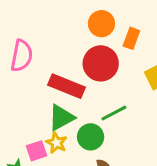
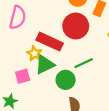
yellow star: (56, 143) -> (34, 53), moved
pink square: (36, 151) -> (23, 76), moved

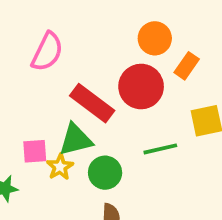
yellow star: (34, 53) -> (60, 167), moved
green line: (84, 63) -> (160, 149), moved

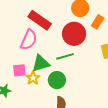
pink semicircle: (47, 52) -> (29, 40), moved
red rectangle: (92, 103) -> (40, 20), moved
green line: (160, 149) -> (65, 56), moved

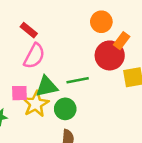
red rectangle: (40, 20) -> (29, 30), moved, size x0.6
red circle: (74, 34) -> (110, 55), moved
yellow star: (33, 78) -> (36, 104), size x1.5

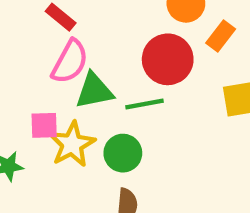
red circle: (110, 55) -> (168, 59), moved
green triangle: (47, 86) -> (94, 91), moved

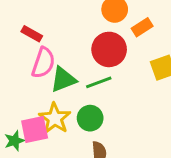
orange rectangle: (221, 36) -> (142, 27), turned 30
pink square: (44, 125) -> (35, 130), moved, size x1.4

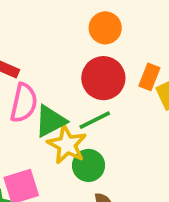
orange rectangle: (142, 27) -> (149, 77), moved, turned -30
yellow star: (55, 118) -> (67, 145), moved

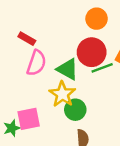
green line: (95, 120) -> (102, 68), moved
green triangle: (50, 121) -> (68, 69), moved, turned 50

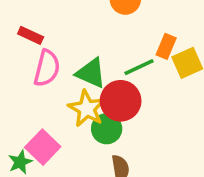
red circle: (92, 52) -> (121, 101), moved
pink square: (29, 119) -> (43, 147), turned -30

